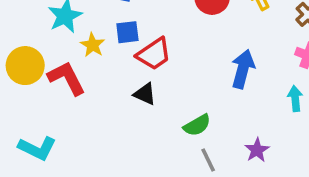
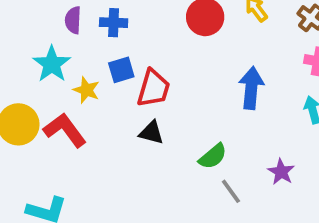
red trapezoid: (154, 54) -> (153, 88), turned -30

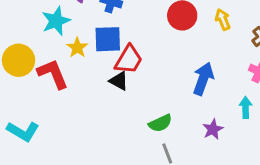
blue square: (121, 70) -> (108, 39), size x1.4
black triangle: (151, 133) -> (119, 81), moved
purple star: (281, 172) -> (213, 129), moved

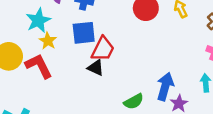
yellow star: (77, 48) -> (48, 41), moved
blue arrow: (203, 79) -> (165, 86), moved

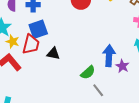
red trapezoid: (103, 49) -> (31, 44), moved

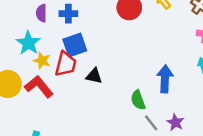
purple star: (122, 66) -> (175, 122), moved
green semicircle: (88, 72) -> (138, 100), turned 112

